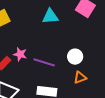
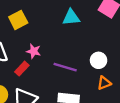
pink star: (20, 54) -> (34, 51), moved

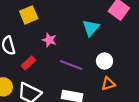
cyan triangle: (71, 17) -> (91, 28), moved, turned -48
pink star: (34, 51) -> (49, 40), moved

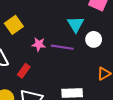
white circle: (105, 61) -> (94, 39), moved
purple line: (71, 65) -> (62, 47), moved

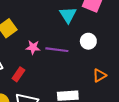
cyan triangle: (76, 24) -> (68, 15), moved

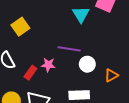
white circle: (88, 41) -> (87, 64), moved
pink star: (33, 47) -> (48, 65), moved

